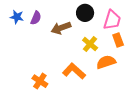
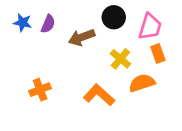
orange cross: (40, 81) -> (40, 90), moved, turned 35

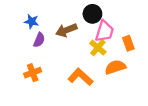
blue star: (23, 23) -> (32, 21), moved
purple semicircle: (48, 24) -> (39, 40), moved
pink trapezoid: (150, 27) -> (104, 31), moved

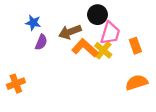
orange semicircle: (115, 67) -> (137, 82), moved
orange cross: (33, 73) -> (16, 84), moved
orange L-shape: (80, 77) -> (85, 48), moved

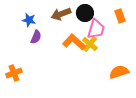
brown arrow: (70, 32) -> (61, 14), moved
orange rectangle: (135, 46) -> (120, 16), moved

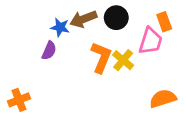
blue star: (29, 20) -> (60, 27), moved
pink trapezoid: (96, 29) -> (150, 41), moved
orange L-shape: (74, 42) -> (101, 57), turned 70

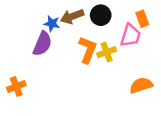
purple semicircle: (49, 51) -> (42, 44), size x1.5
yellow cross: (123, 60) -> (107, 52), turned 30

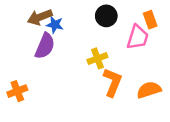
brown arrow: (72, 16) -> (40, 17), moved
orange L-shape: (88, 50) -> (113, 82), moved
yellow cross: (107, 52) -> (97, 58), moved

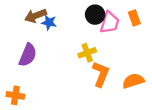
pink trapezoid: (138, 37) -> (110, 22), moved
purple semicircle: (45, 46) -> (28, 55), moved
orange cross: (17, 91) -> (15, 95), moved, turned 30

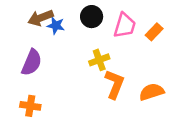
black circle: (95, 15) -> (92, 17), moved
orange rectangle: (134, 18) -> (154, 32), moved, turned 64
orange cross: (15, 95) -> (30, 106), moved

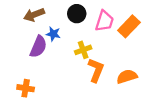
blue star: (56, 25) -> (53, 34), moved
orange rectangle: (154, 32) -> (129, 26), size x1.5
purple semicircle: (32, 62) -> (38, 47), moved

